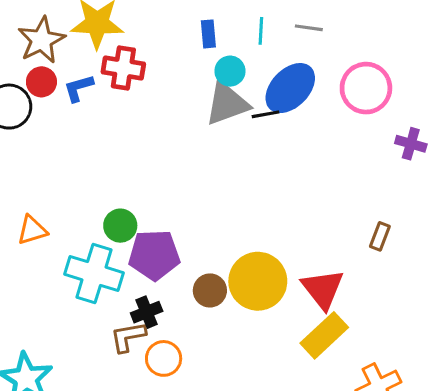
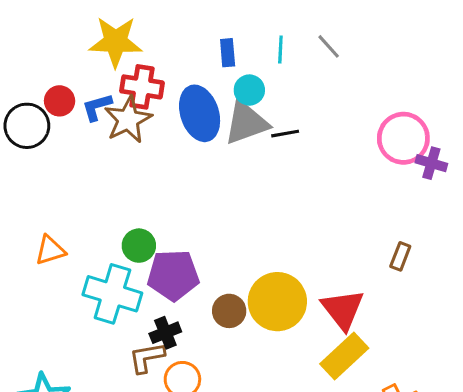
gray line: (309, 28) -> (329, 46), turned 40
brown star: (41, 40) -> (128, 120), moved
blue ellipse: (290, 88) -> (200, 113), moved, turned -62
pink circle: (366, 88) -> (403, 138), moved

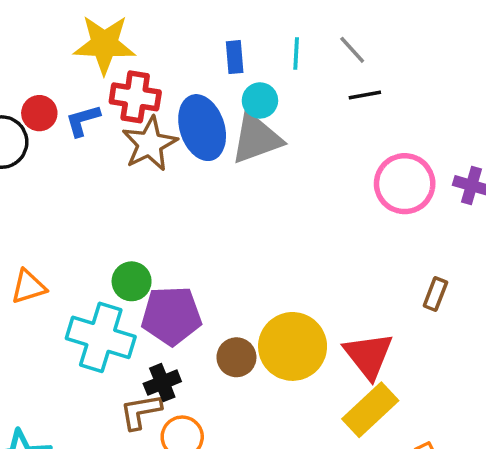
brown star: (128, 120) -> (150, 144), moved
black line: (285, 134) -> (365, 95), moved
pink circle: (403, 138) -> (405, 184), moved

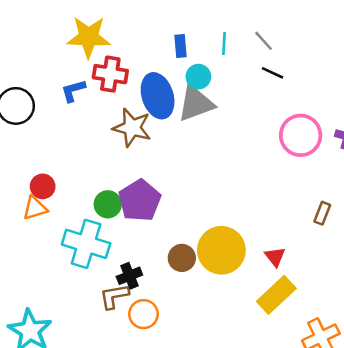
black line: (365, 95) -> (272, 73), turned 35
red circle: (39, 113) -> (43, 186), moved
brown star: (150, 144) -> (132, 128), moved, turned -30
purple pentagon: (171, 316) -> (140, 200), moved, turned -30
red triangle: (368, 355) -> (275, 257), size x0.6

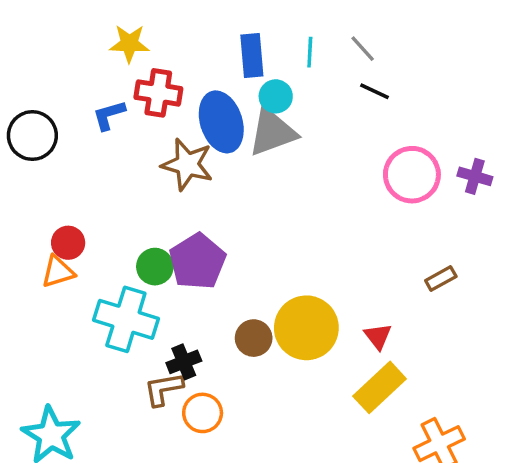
yellow star: (89, 37) -> (129, 44), size x0.7
blue rectangle: (181, 46) -> (252, 56), size x1.4
brown rectangle: (322, 213) -> (441, 278), turned 40

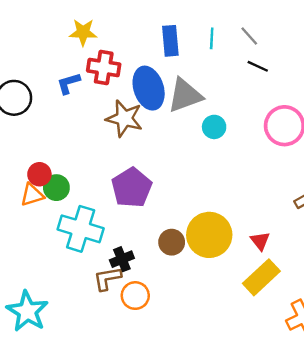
cyan circle: (276, 96) -> (214, 127), moved
green circle: (155, 267) -> (56, 188), moved

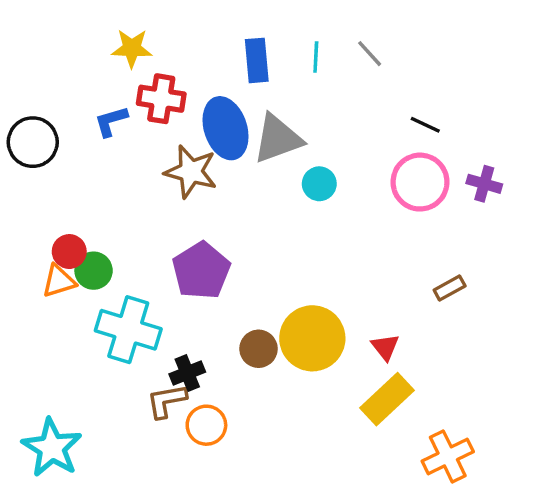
black line: (258, 66) -> (425, 125), moved

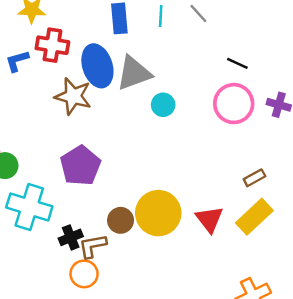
red triangle: (385, 347) -> (209, 219), size x1.4
yellow rectangle: (387, 399) -> (254, 217), moved
brown L-shape: (166, 401) -> (93, 246), moved

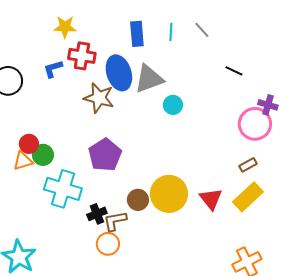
pink circle: (234, 104) -> (255, 124), moved

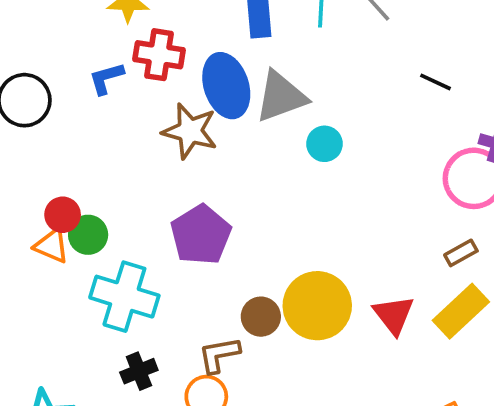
orange triangle: (23, 161) -> (52, 246), turned 40
black cross: (97, 214) -> (139, 371), moved

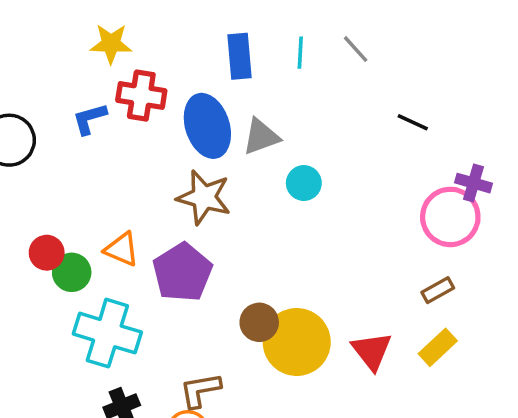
gray triangle: (281, 97) -> (261, 137), size x0.7
brown star: (190, 131) -> (204, 197), moved
orange triangle: (52, 246) -> (122, 249), moved
yellow rectangle: (461, 311) -> (438, 347), size x0.7
brown circle: (261, 317) -> (259, 322), moved

